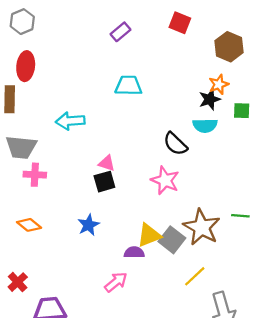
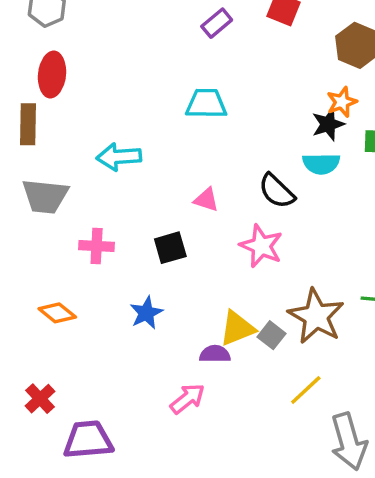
purple rectangle: (120, 32) -> (217, 23), moved
pink triangle: (107, 163) -> (206, 200), moved
pink cross: (35, 175) -> (97, 246), moved
gray square: (172, 240) -> (272, 335), size x0.7

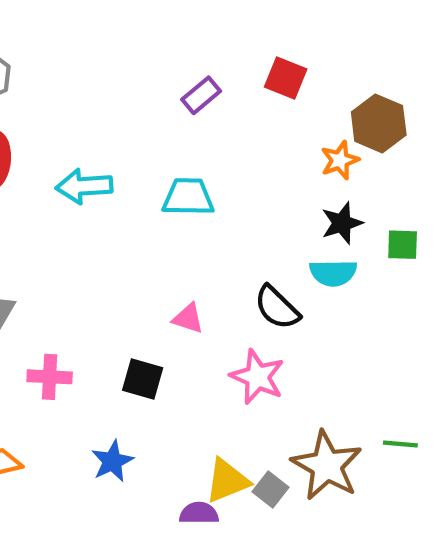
orange star: (342, 102) -> (340, 160), moved
cyan arrow: (119, 157) -> (84, 186), moved
black square: (170, 248) -> (143, 379), turned 32

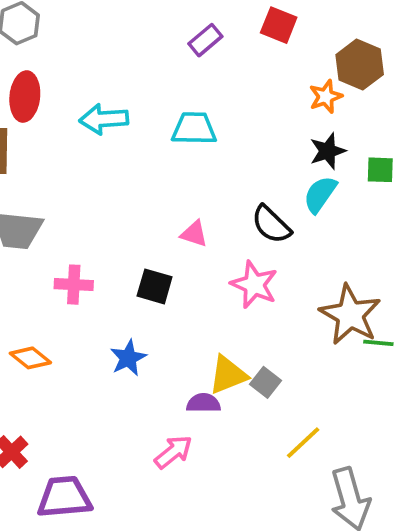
cyan semicircle: (333, 273) -> (320, 194), turned 126
brown star: (327, 466) -> (350, 315), moved

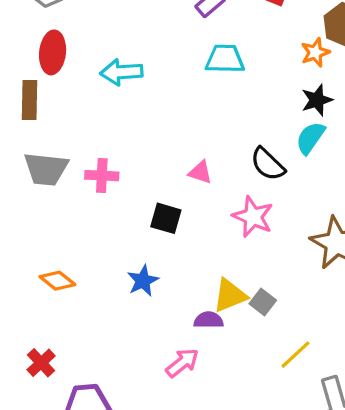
cyan trapezoid: (194, 128) -> (225, 59), moved
pink cross: (74, 285) -> (102, 176), moved

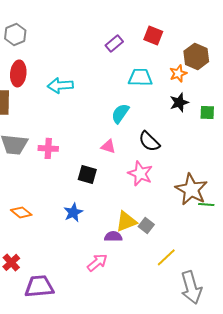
cyan trapezoid: (225, 59) -> (140, 77), moved
cyan semicircle: (310, 138) -> (120, 113), moved

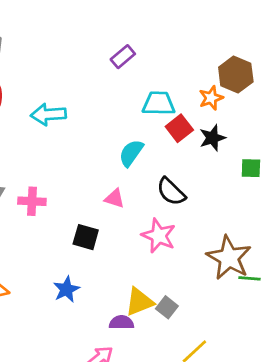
red square: (153, 35) -> (179, 128), moved, turned 30
green square: (207, 112) -> (251, 168), moved

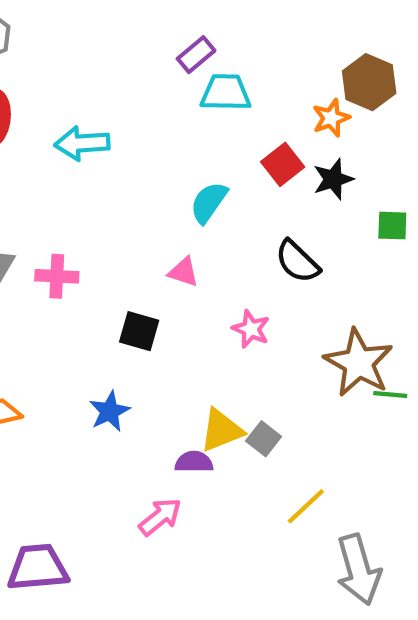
cyan trapezoid: (159, 103) -> (226, 93), moved
black semicircle: (171, 192) -> (297, 261), moved
pink star: (159, 236) -> (251, 329), size x0.7

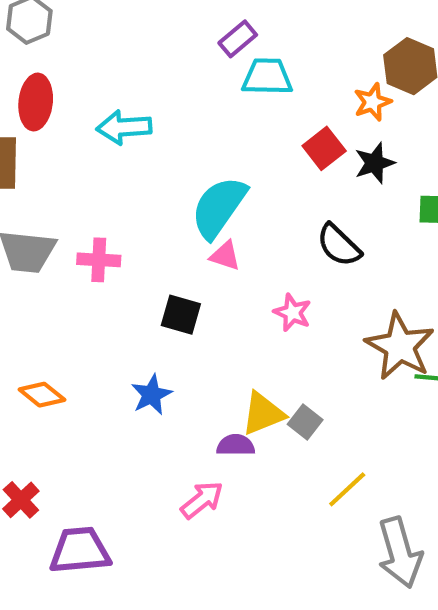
cyan semicircle: (209, 202) -> (219, 207), moved, size x1.5

